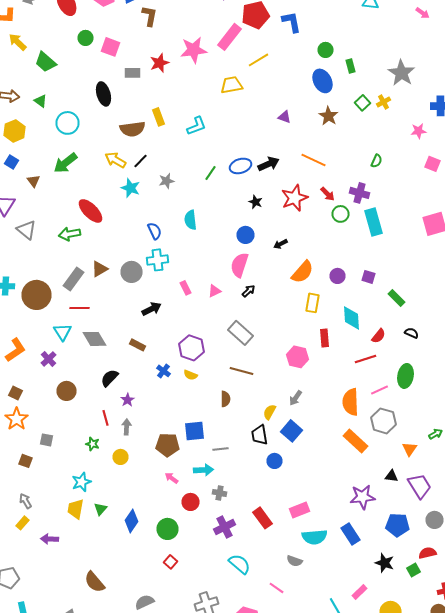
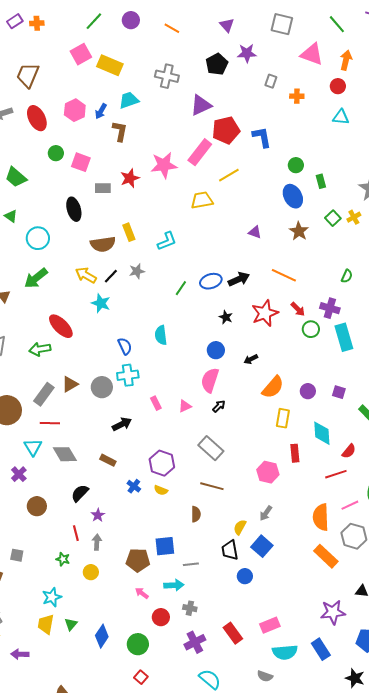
gray star: (166, 181) -> (137, 271), moved

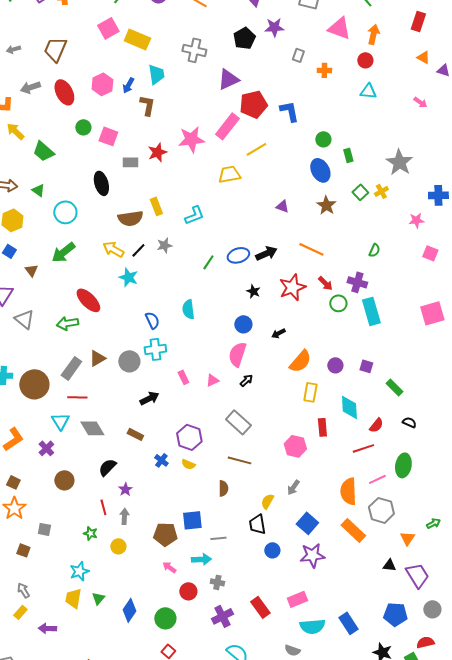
cyan trapezoid: (129, 100) -> (156, 74), turned 100
blue square: (262, 546) -> (307, 523), moved
purple star: (333, 612) -> (312, 555), moved

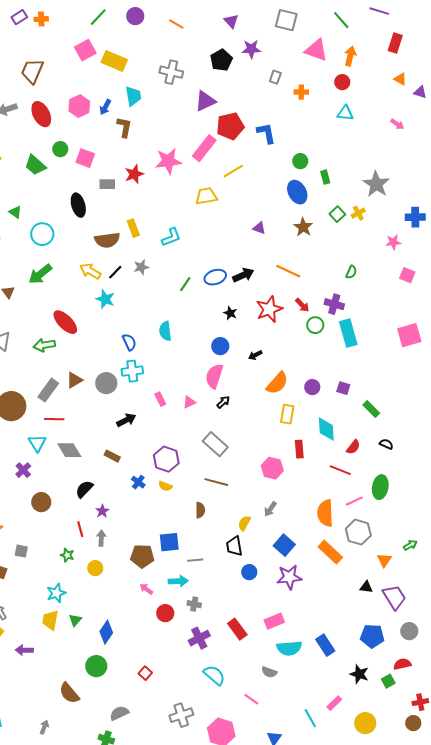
green trapezoid: (43, 151) -> (35, 165), moved
red line: (363, 448) -> (340, 470), turned 40
green circle: (165, 618) -> (96, 666), moved

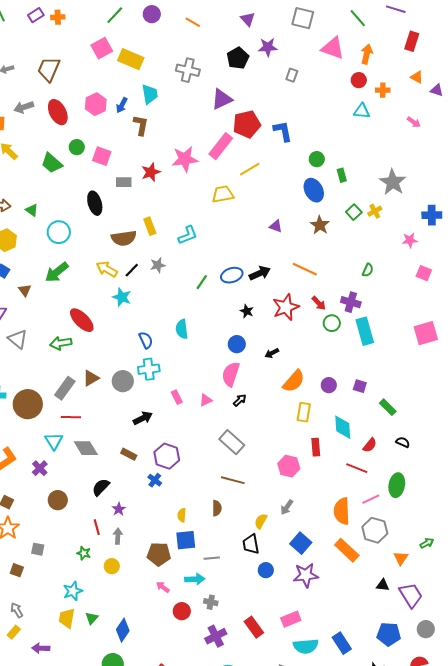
orange cross: (301, 92) -> (383, 90), moved
purple hexagon: (166, 459) -> (167, 456), moved
yellow semicircle: (165, 486) -> (182, 515), moved, turned 72

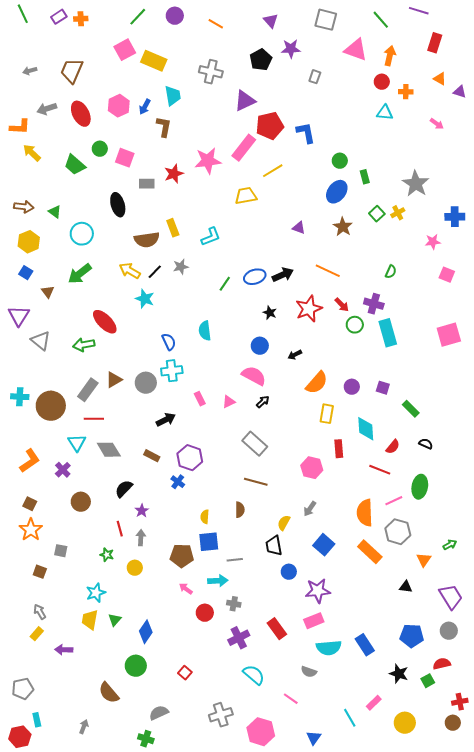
blue ellipse: (314, 190) -> (337, 192), turned 65
pink semicircle: (231, 374) -> (254, 376), turned 100
purple star: (306, 575) -> (318, 591), moved
purple trapezoid: (411, 595) -> (451, 597), moved

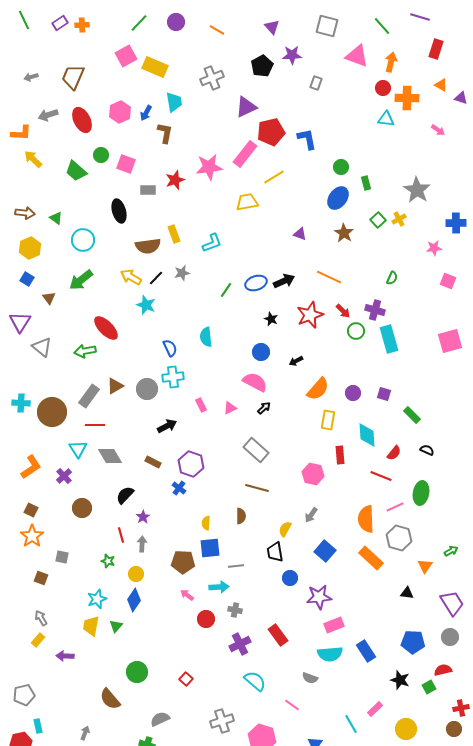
gray cross: (211, 72) -> (212, 78), turned -35
orange cross: (406, 92) -> (407, 98), size x1.6
pink rectangle: (314, 621) -> (334, 625), moved
blue diamond: (146, 632) -> (134, 600), moved

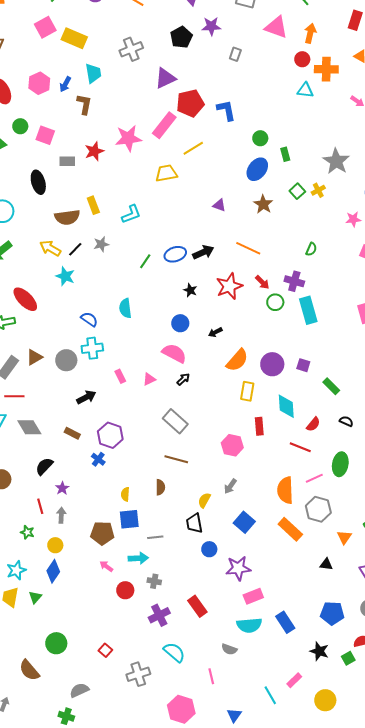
blue semicircle: (170, 348) -> (89, 319), turned -30
purple circle: (353, 393) -> (272, 364), size x1.5
pink line: (292, 705) -> (211, 676), turned 42
gray cross: (222, 721) -> (138, 674), moved

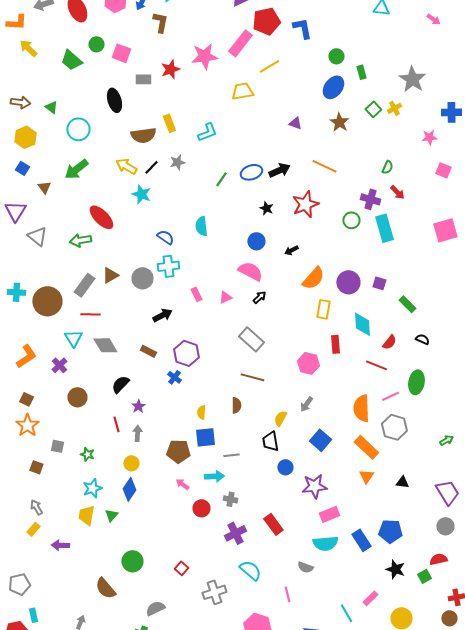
red arrow: (262, 282) -> (397, 192), moved
green star: (27, 532) -> (87, 454), moved
orange triangle: (344, 537) -> (366, 476), moved
blue pentagon: (332, 613) -> (390, 531), moved

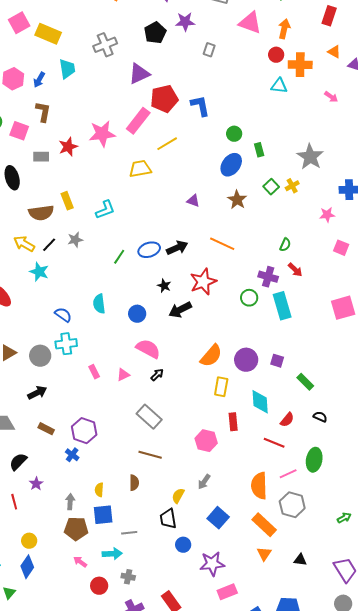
brown L-shape: (160, 22) -> (43, 112), moved
blue circle: (256, 241) -> (137, 314), moved
black arrow: (291, 250) -> (180, 310), moved, size x1.6
black arrow: (162, 315) -> (37, 393), moved
gray arrow: (137, 433) -> (70, 502), moved

